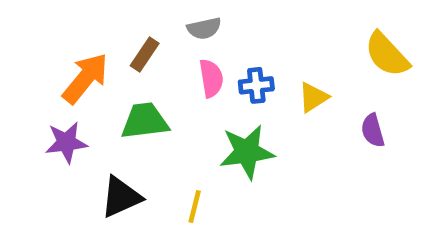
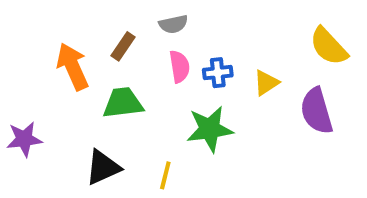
orange arrow: (85, 78) -> (73, 67), turned -63
purple semicircle: (373, 131) -> (317, 111), size x1.6
purple star: (66, 142) -> (24, 139), moved

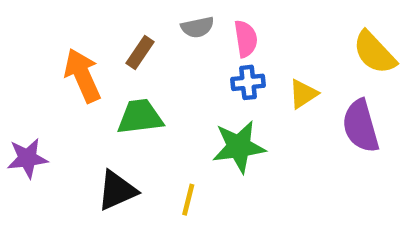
pink semicircle: (179, 67) -> (246, 39), moved

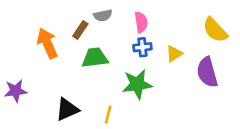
gray semicircle: (197, 27) -> (103, 15), moved
green trapezoid: (140, 117) -> (95, 58), moved

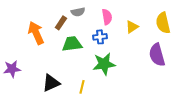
yellow semicircle: (215, 30) -> (163, 23), turned 30
blue cross: (142, 47) -> (100, 37), moved
yellow triangle: (174, 54) -> (132, 27), moved

